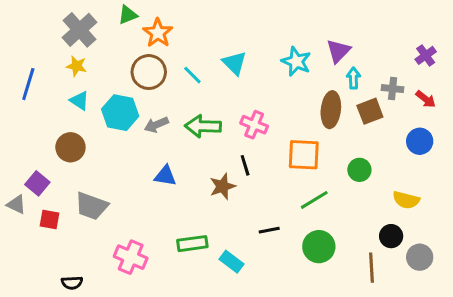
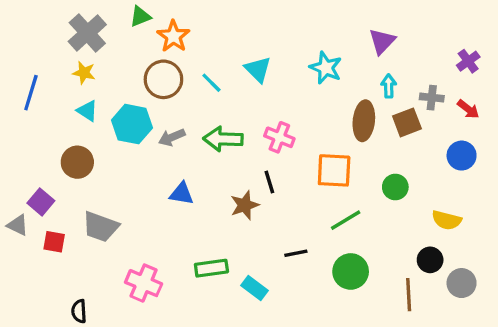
purple triangle: (338, 51) -> (382, 41), moved
black semicircle: (72, 283) -> (79, 311), turned 90

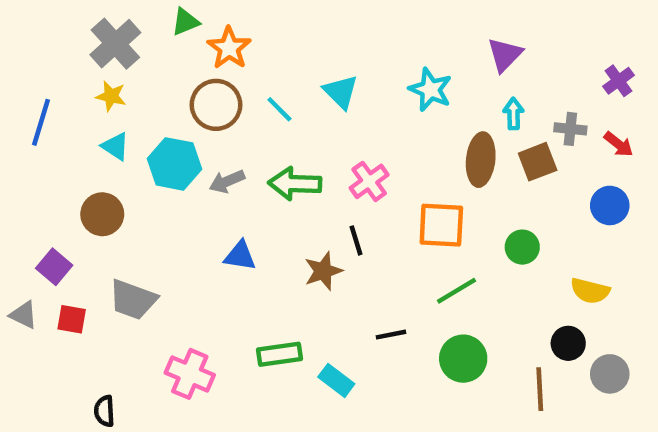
pink cross: (279, 137) -> (369, 181), turned 32
gray triangle: (18, 225) -> (23, 315), moved

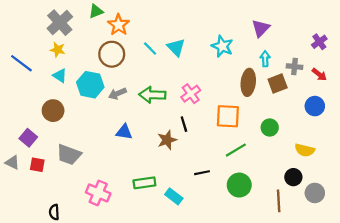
cyan line: (279, 109) -> (150, 49), moved
blue line: (41, 122) -> (21, 63), turned -70

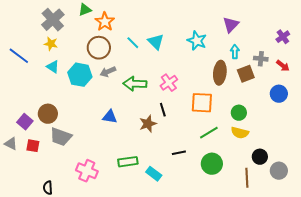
gray arrow: (117, 94) -> (108, 72), moved
brown circle: (53, 111) -> (48, 114), moved
yellow semicircle: (305, 150) -> (240, 133), moved

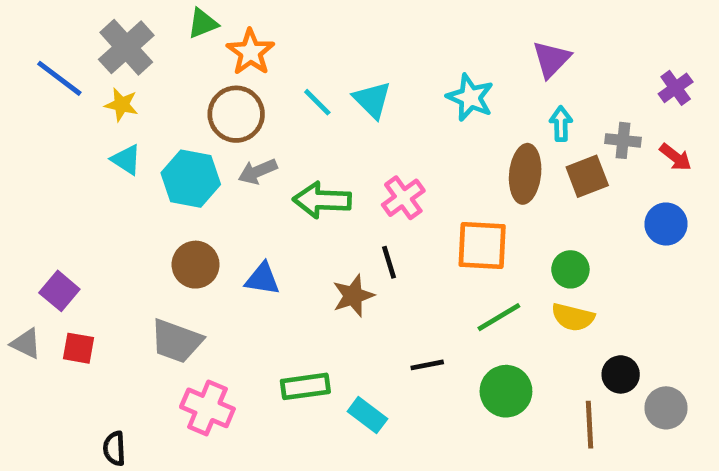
blue line: (19, 56) -> (59, 78), moved
brown circle: (48, 114) -> (196, 265), moved
gray trapezoid: (61, 137) -> (176, 341), moved

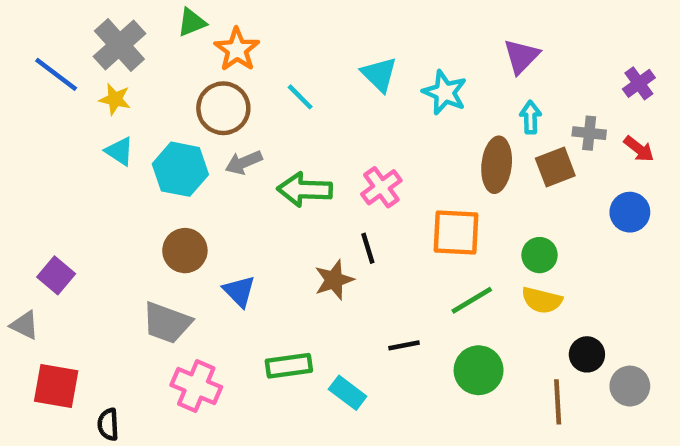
cyan triangle: (372, 100) -> (379, 74), moved
blue triangle: (262, 279) -> (239, 291), moved, turned 36
red square: (79, 348) -> (56, 386), moved, size x1.5

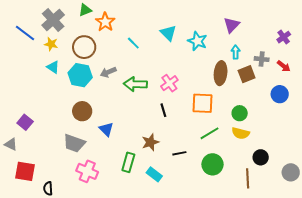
brown circle: (223, 108) -> (84, 47), moved
brown star: (334, 280) -> (150, 142), moved
green rectangle: (289, 366) -> (128, 162), turned -66
gray circle: (630, 386) -> (291, 172), moved

